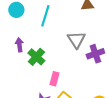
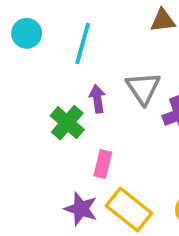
purple arrow: (19, 45) -> (97, 99), moved

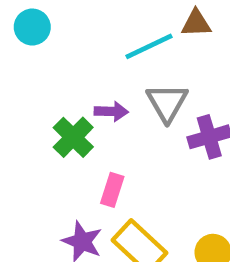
cyan line: (83, 43) -> (149, 46), moved, turned 45
purple arrow: (97, 99) -> (111, 111), turned 96

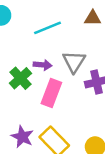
cyan line: (149, 46) -> (48, 28), moved
pink rectangle: (112, 190) -> (51, 93), moved, size x1.5

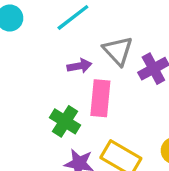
green cross: (20, 78) -> (65, 121), moved

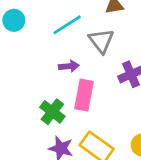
gray triangle: (118, 51) -> (101, 41), moved

